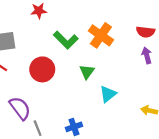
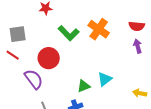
green triangle: (87, 72) -> (84, 86), moved, turned 32
purple semicircle: (20, 108) -> (34, 79), moved

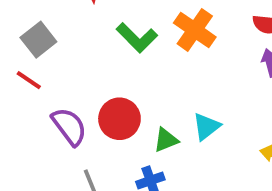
gray square: (18, 34) -> (38, 40), turned -30
red circle: (49, 58) -> (119, 119), moved

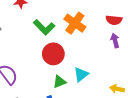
red circle: (119, 119) -> (53, 54), moved

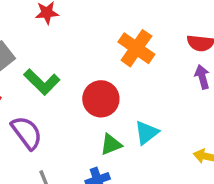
green L-shape: (44, 27) -> (42, 82), moved

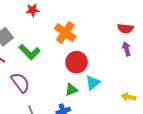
orange cross: (136, 48) -> (65, 33), moved
red circle: (101, 99) -> (77, 62), moved

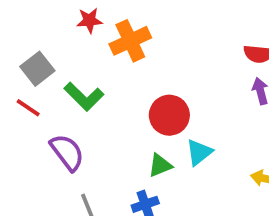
orange cross: (65, 33) -> (130, 41), moved, turned 30

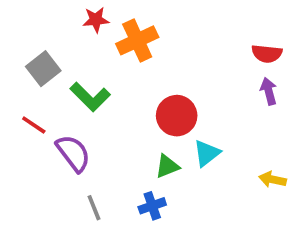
red line: (28, 108) -> (34, 125), moved

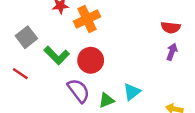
purple arrow: (269, 91) -> (172, 52), turned 35
red circle: (177, 116) -> (91, 60), moved
purple semicircle: (73, 153) -> (79, 91), moved

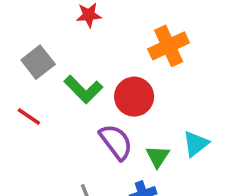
orange cross: (87, 19) -> (169, 46), moved
green triangle: (106, 100) -> (158, 156), turned -35

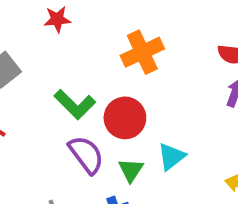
green L-shape: (83, 89) -> (75, 104), moved
red circle: (134, 97) -> (125, 118), moved

